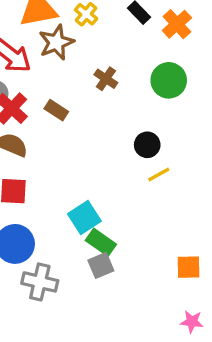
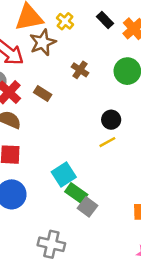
yellow line: (159, 175) -> (107, 142), moved
gray square: (101, 265) -> (87, 207), moved, turned -30
gray cross: (40, 282) -> (51, 244), moved

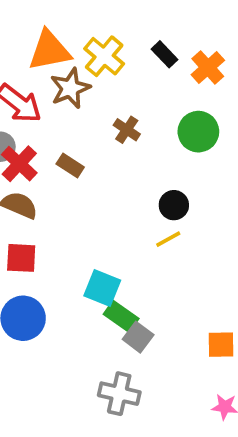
yellow cross: (65, 21) -> (104, 56), size x1.5
cyan square: (64, 174) -> (102, 288), turned -35
gray cross: (51, 244) -> (119, 394), moved

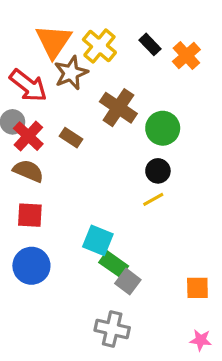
orange triangle: (49, 51) -> (54, 41), turned -45
brown cross: (127, 130) -> (118, 108), size x1.6
green circle: (198, 132) -> (163, 128), moved

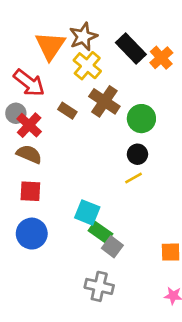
black rectangle: (150, 44) -> (131, 48), size x1.6
yellow cross: (99, 46) -> (87, 66), moved
brown star: (71, 73) -> (83, 37), moved
brown rectangle: (71, 138) -> (67, 111), moved

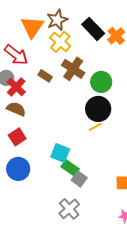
black circle: (137, 154) -> (98, 109), size x1.6
red square: (30, 191) -> (17, 137), turned -36
gray cross: (99, 286) -> (69, 209), turned 35

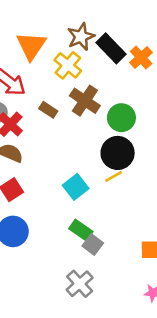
brown star: (57, 20) -> (81, 37), moved
cyan square: (60, 153) -> (76, 187), moved, turned 30

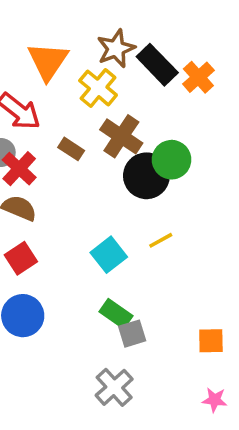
black circle: (118, 153) -> (146, 176), moved
gray square: (93, 244) -> (132, 334), turned 36

